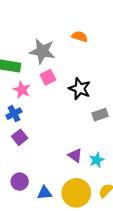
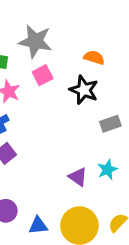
orange semicircle: (80, 37) -> (94, 58), moved
cyan star: (97, 160) -> (107, 170), moved

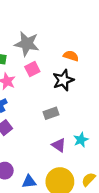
black star: (84, 90) -> (63, 80), turned 30
gray rectangle: (110, 124) -> (51, 113), moved

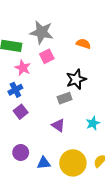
black star: (63, 80) -> (76, 79), moved
purple triangle: (59, 145) -> (58, 125), moved

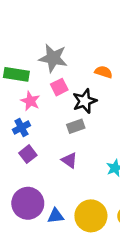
black star: (76, 79) -> (85, 101), moved
gray rectangle: (65, 98) -> (76, 126), moved
purple triangle: (58, 125) -> (69, 160), moved
purple circle: (21, 152) -> (28, 203), size x1.6

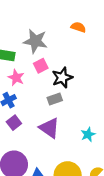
orange semicircle: (104, 72) -> (78, 27), moved
purple triangle: (69, 160) -> (49, 128), size x1.5

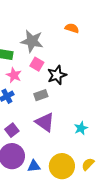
pink square: (41, 66) -> (37, 64), turned -32
gray rectangle: (55, 99) -> (41, 95), moved
purple square: (14, 123) -> (12, 130), moved

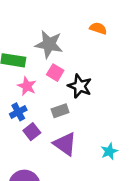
black star: (57, 75) -> (80, 86), turned -30
purple square: (12, 130) -> (32, 132), moved

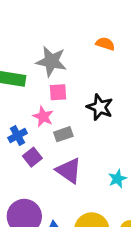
pink square: (55, 73) -> (58, 92), turned -35
pink star: (27, 86) -> (43, 117), moved
black star: (80, 86) -> (100, 107), moved

